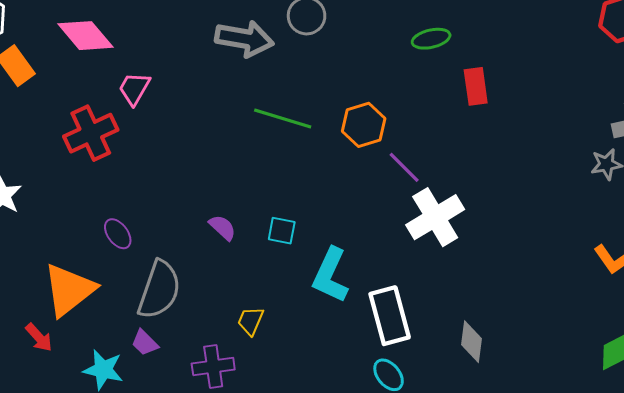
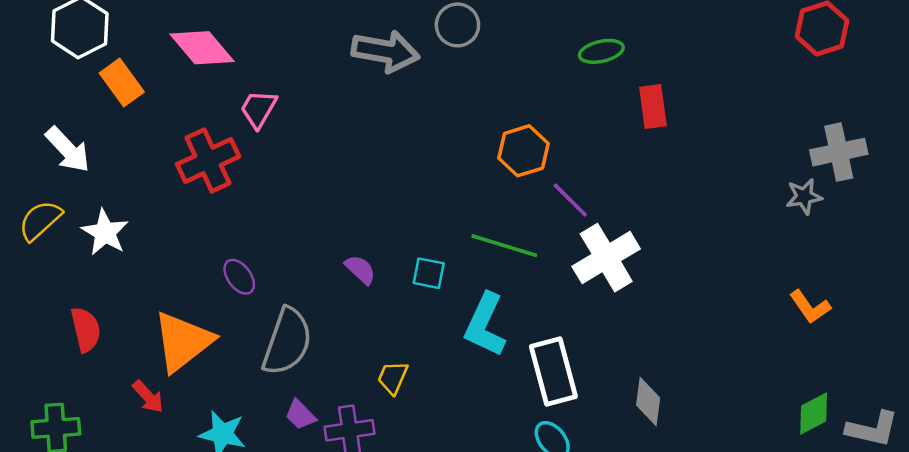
green line: (283, 119) -> (504, 246), moved
purple trapezoid: (145, 343) -> (300, 415), moved

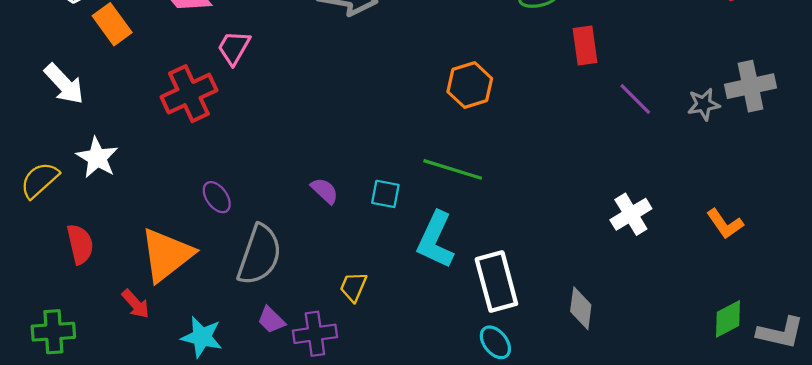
gray star: (804, 196) -> (704, 104), moved
purple line: (570, 200) -> (635, 99), moved
yellow semicircle: (40, 220) -> (40, 180), moved
white cross: (606, 258) -> (631, 214), moved, size x0.7

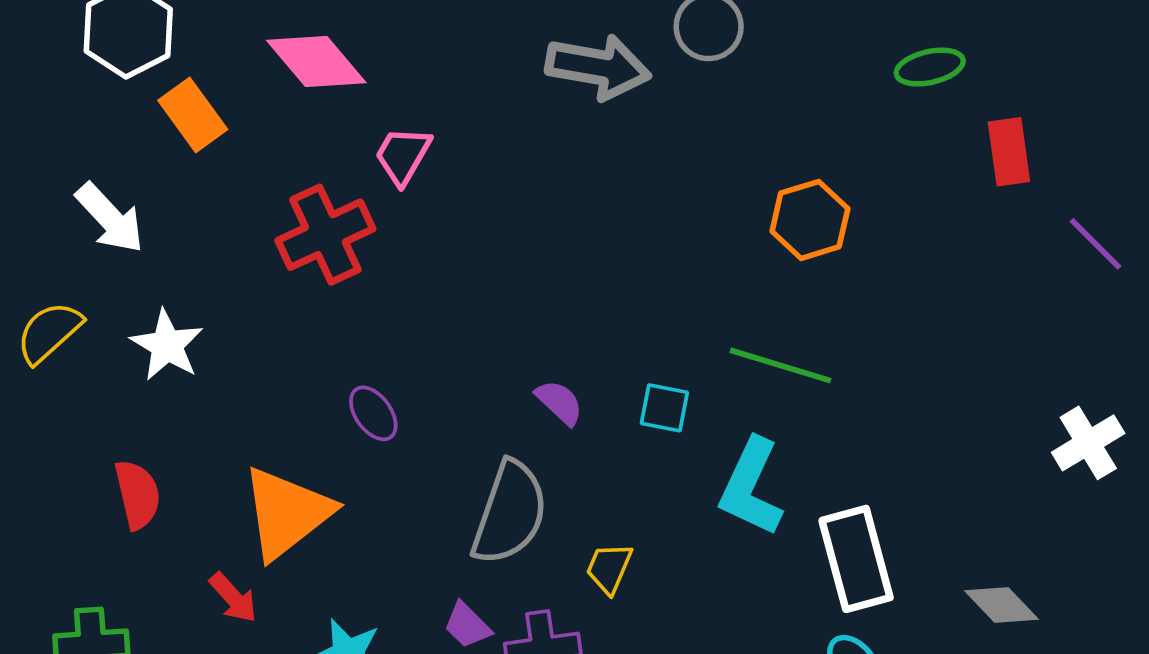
yellow semicircle: (40, 180) -> (49, 332), moved
gray semicircle: (259, 255) -> (510, 513), moved
gray diamond: (581, 308) -> (1002, 605), turned -51

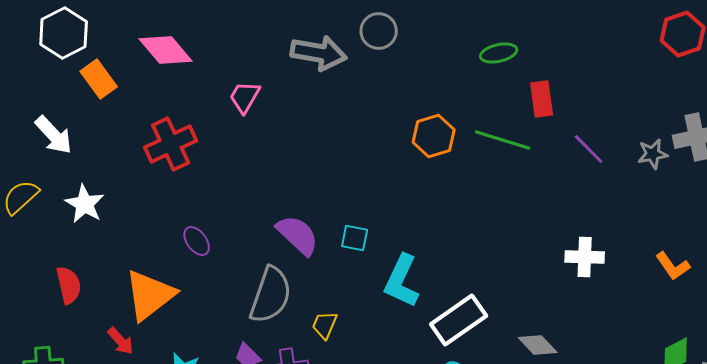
pink trapezoid: (403, 155) -> (245, 97), moved
green line: (780, 365) -> (503, 140), moved
purple semicircle: (559, 402) -> (298, 235), size x1.6
white cross: (1088, 443) -> (585, 257), turned 33
white rectangle: (856, 559) -> (459, 320), turned 70

